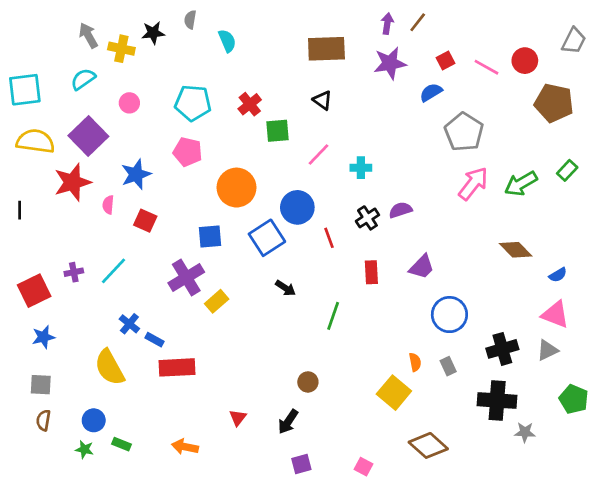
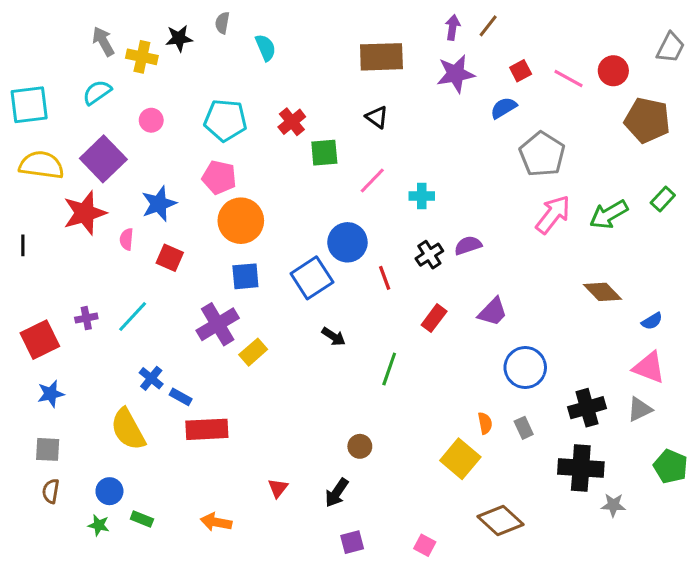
orange circle: (237, 188) -> (241, 221), moved
red rectangle: (371, 272) -> (434, 318), turned 40

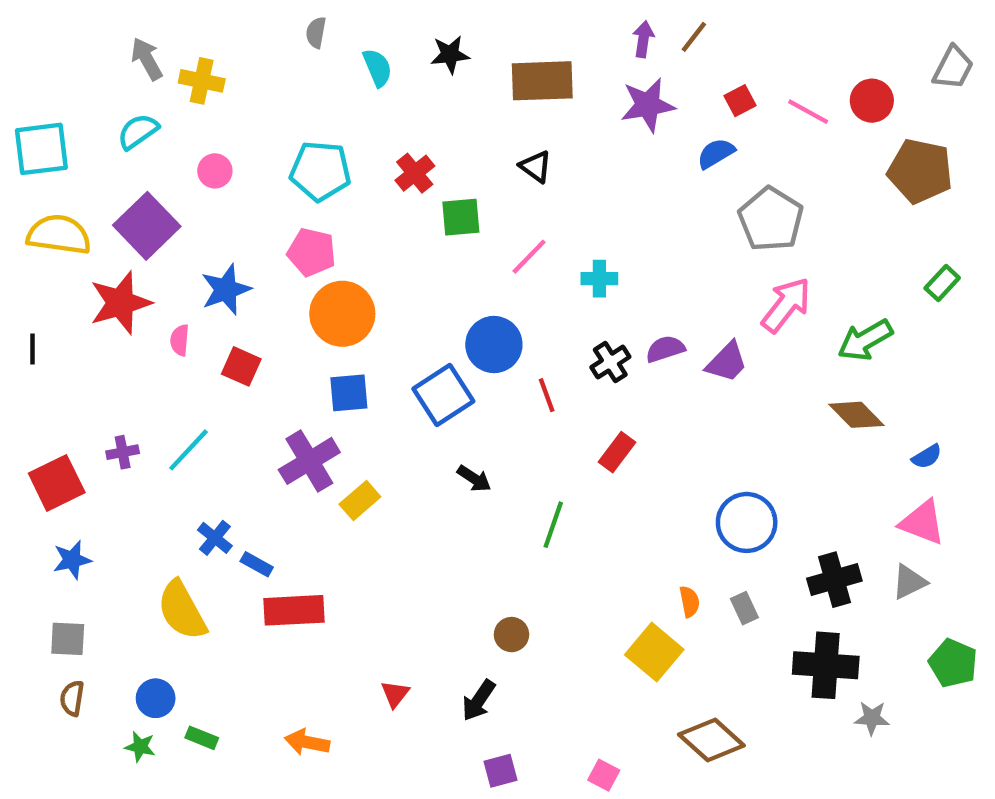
black star: (179, 38) -> (450, 54), moved
green arrow: (609, 214) -> (865, 340), moved
purple trapezoid: (493, 312) -> (727, 362), moved

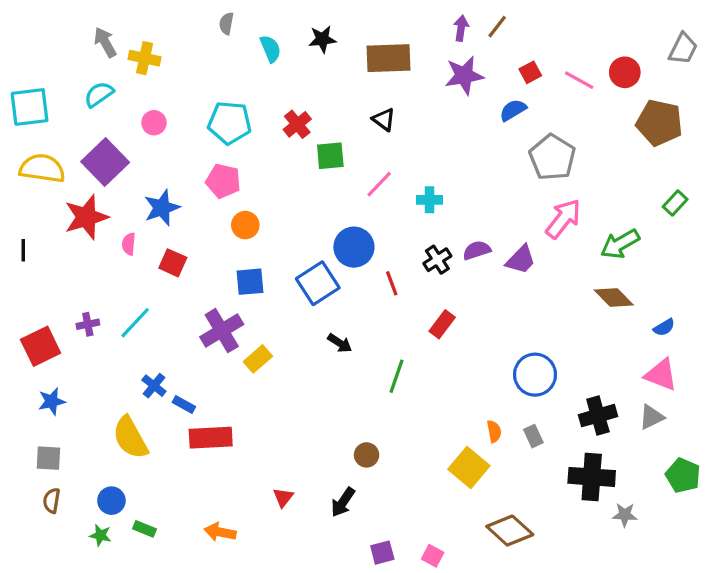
orange circle: (342, 314) -> (245, 225), size x0.6
purple square: (501, 771) -> (382, 553), moved

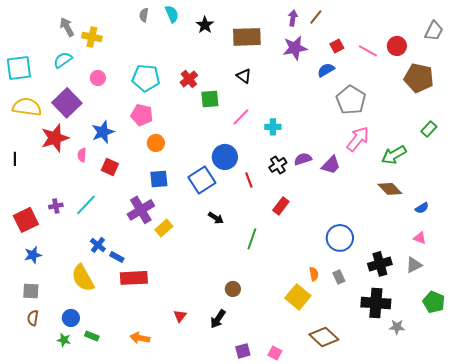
black star: (322, 39) -> (205, 25), turned -30
cyan semicircle: (270, 49) -> (172, 14), moved
pink triangle: (661, 375) -> (420, 238), size x0.6

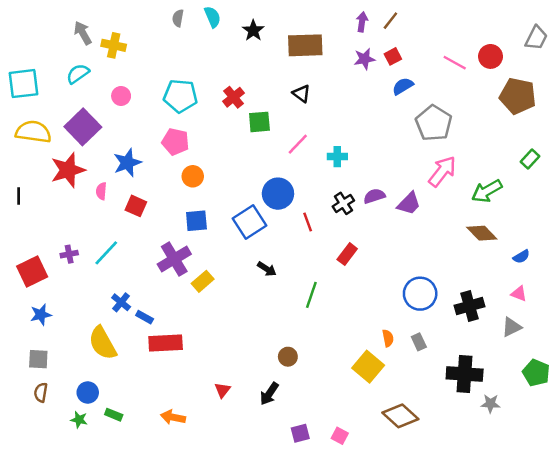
red square: (337, 46) -> (393, 56), moved
purple star: (295, 48) -> (364, 59), size x0.7
black cross: (380, 264) -> (469, 306), moved

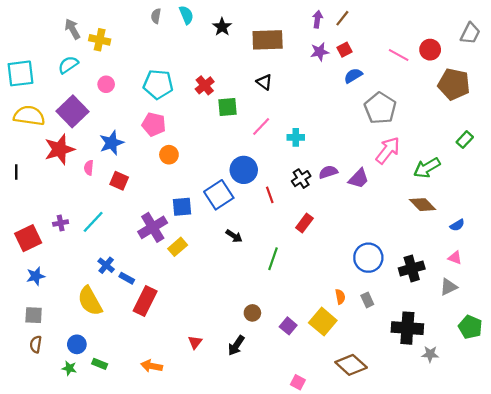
blue square: (196, 221) -> (182, 207), moved
red rectangle: (166, 343) -> (145, 301), turned -60
purple square: (300, 433) -> (288, 326), moved, turned -35

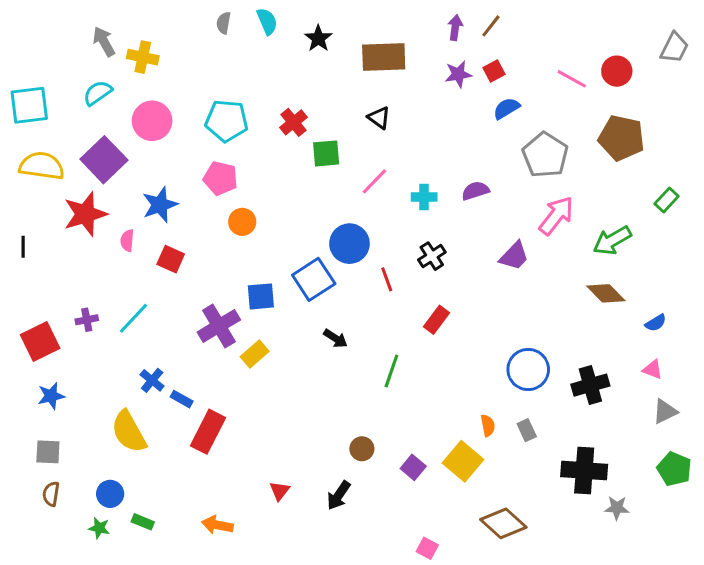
pink circle: (106, 84) -> (152, 121), size x1.6
brown pentagon: (454, 84) -> (621, 138), moved
purple semicircle: (328, 172) -> (475, 191), moved
gray triangle: (449, 287) -> (665, 411), moved

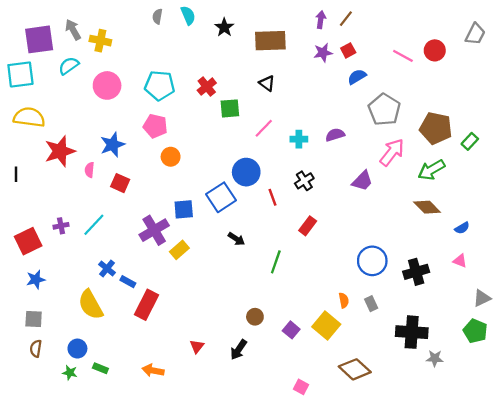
brown pentagon: (621, 138) -> (436, 128), moved
purple square: (104, 160) -> (39, 39), moved, turned 36
gray triangle: (665, 411) -> (482, 298), moved

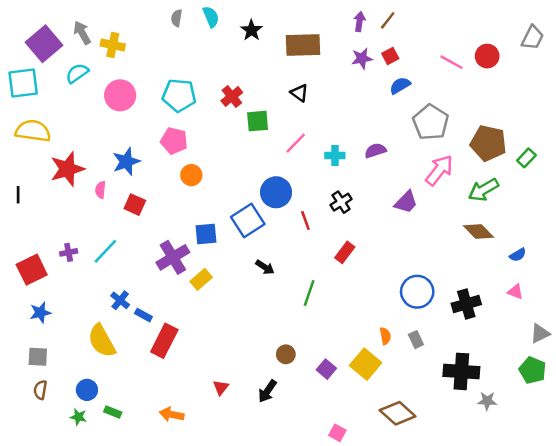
purple square: (39, 39) -> (44, 44), turned -32

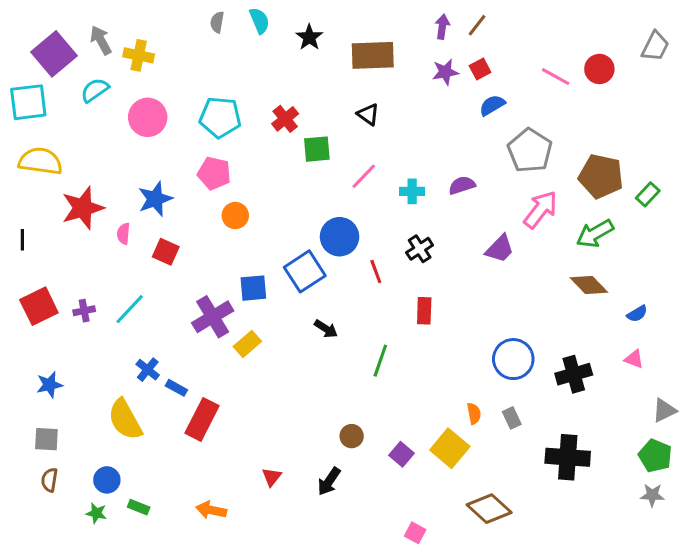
red rectangle: (345, 252) -> (424, 311), turned -35
red square: (32, 270) -> (39, 306), moved
gray star: (487, 401) -> (652, 495), moved

